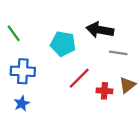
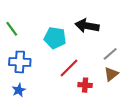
gray line: (118, 53) -> (110, 54), moved, turned -49
red cross: (104, 91) -> (85, 85), moved

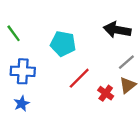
black arrow: (87, 26) -> (117, 30), moved
red cross: (85, 85) -> (106, 93), moved, turned 32

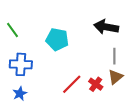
gray line: (126, 62) -> (114, 56), turned -49
red line: (79, 78) -> (72, 84), moved

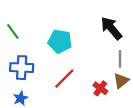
black arrow: (106, 27) -> (111, 28), turned 40
red line: (72, 84) -> (64, 79), moved

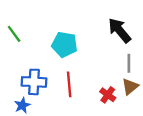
blue cross: (22, 68) -> (34, 82), moved
red line: (64, 79) -> (69, 84), turned -50

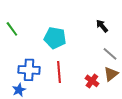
black arrow: (120, 30) -> (102, 26), size x0.6
gray line: (129, 63) -> (110, 54), turned -49

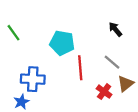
gray line: (110, 54) -> (112, 62), moved
red line: (59, 72) -> (80, 68), moved

